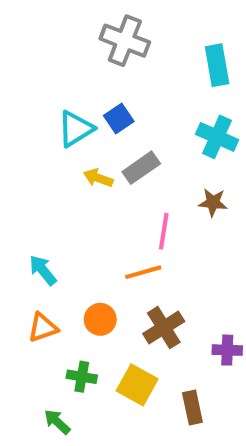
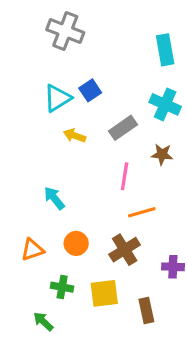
gray cross: (125, 41) -> (65, 31), moved
gray rectangle: (141, 168) -> (123, 128), moved
cyan arrow: (43, 270) -> (54, 198), moved
orange line: (143, 272) -> (142, 212), moved
yellow square: (137, 385) -> (104, 293), turned -36

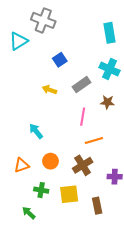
cyan triangle: (57, 98) -> (18, 41), moved

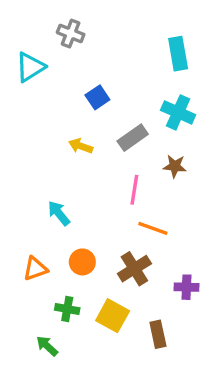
gray cross: (43, 20) -> (71, 33), size x0.7
orange line: (94, 140) -> (153, 228), turned 36
yellow square: (69, 194) -> (113, 316), turned 36

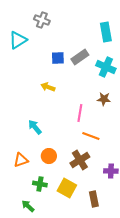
blue square: (97, 97) -> (58, 58), turned 32
gray rectangle: (133, 138) -> (80, 57), moved

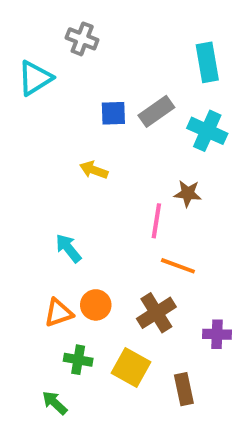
brown star: (104, 99) -> (188, 193), moved
orange triangle: (21, 160) -> (59, 313), moved

